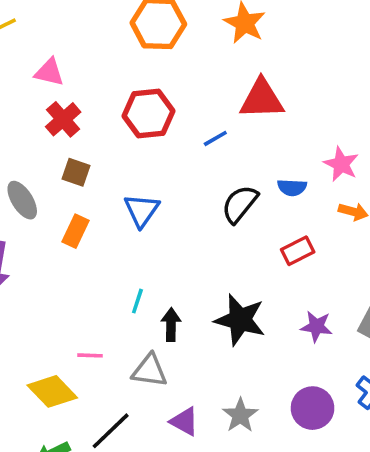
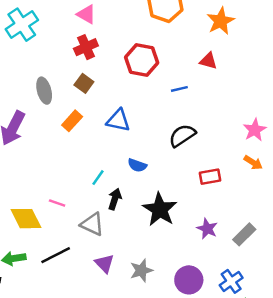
red triangle: (262, 99) -> (208, 61), moved, size x0.6
blue semicircle: (292, 187) -> (137, 165), moved
blue triangle: (142, 210) -> (118, 120), turned 50

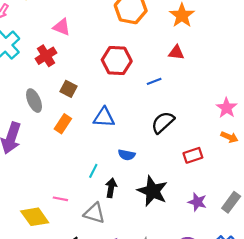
red cross: (86, 47) -> (46, 56), moved

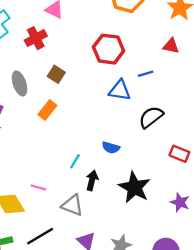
blue triangle: (104, 117) -> (120, 90), moved
red rectangle: (193, 155) -> (179, 154), turned 36

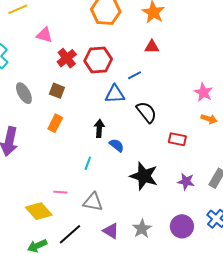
red cross: (36, 38) -> (67, 58), moved
gray ellipse: (20, 83) -> (24, 93), moved
black semicircle: (151, 117) -> (147, 112), turned 100
blue semicircle: (111, 148) -> (117, 145), turned -147
black arrow: (92, 180) -> (99, 128), moved

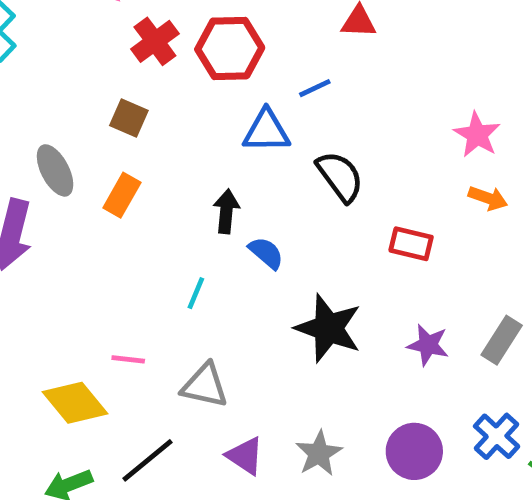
gray ellipse: (24, 93) -> (55, 170), moved

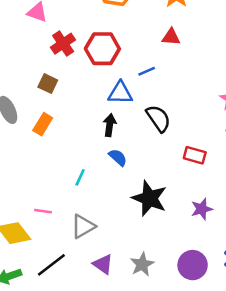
black arrow: (226, 211) -> (110, 125), moved
purple star: (428, 345) -> (202, 209), turned -30
gray triangle: (205, 386) -> (83, 226), turned -44

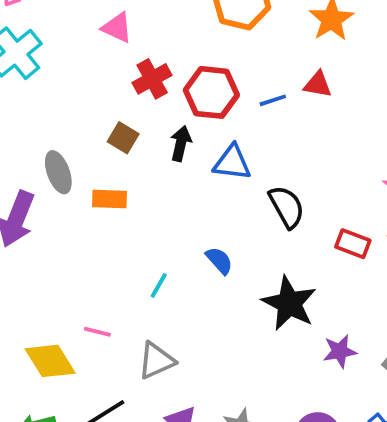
blue line: (147, 71) -> (273, 100), moved
orange rectangle: (43, 124) -> (109, 199), turned 55
black arrow: (110, 125) -> (181, 144), moved
red rectangle: (195, 155) -> (353, 244), moved
black star: (149, 198) -> (289, 303), moved

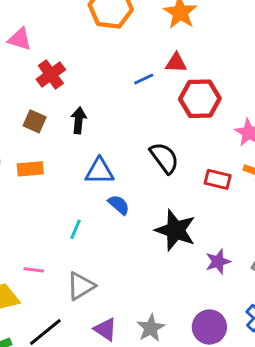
red hexagon: (211, 92) -> (200, 99), moved
blue triangle: (232, 163) -> (99, 171), moved

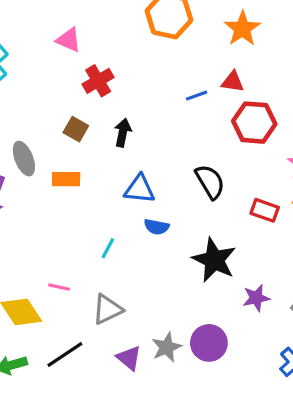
blue semicircle: (119, 205) -> (157, 227), turned 145
purple circle: (209, 327) -> (209, 343), moved
gray star: (151, 328) -> (167, 347), moved

